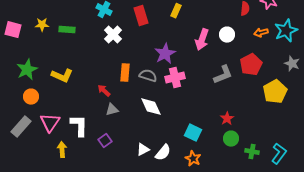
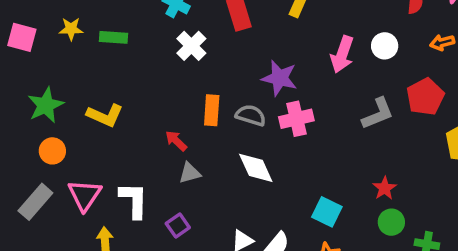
purple star: (165, 54) -> (280, 78), turned -30

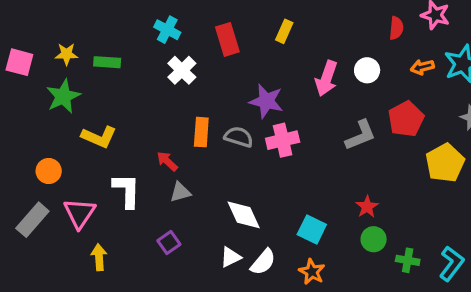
green star: (46, 105) -> (63, 96), moved
white diamond: (256, 168) -> (244, 215), moved
white L-shape: (134, 200) -> (127, 190), moved

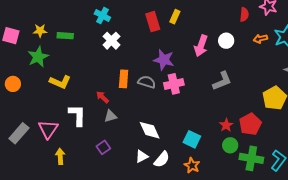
red rectangle: (227, 39) -> (153, 22), moved
red pentagon: (406, 119) -> (250, 124), moved
orange circle: (49, 171) -> (13, 84), moved
green cross: (408, 260) -> (251, 158), size x1.6

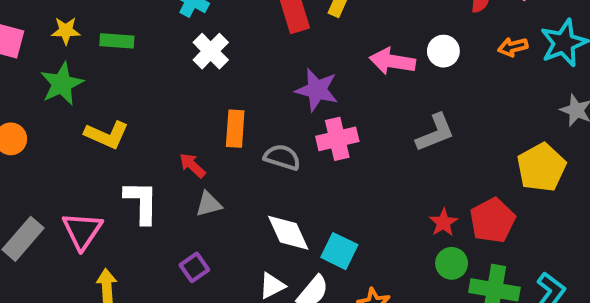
pink arrow: (201, 46) -> (392, 61), turned 80
gray semicircle: (147, 82) -> (282, 157), moved
cyan square: (192, 139) -> (339, 251), moved

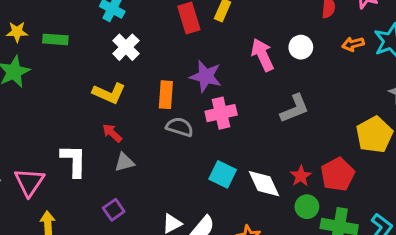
pink arrow: (392, 61) -> (262, 55), turned 56
orange rectangle: (235, 129) -> (166, 95), moved
yellow L-shape: (107, 135) -> (109, 93), moved
white diamond: (288, 233) -> (264, 184), moved
cyan square: (339, 251) -> (223, 174), moved

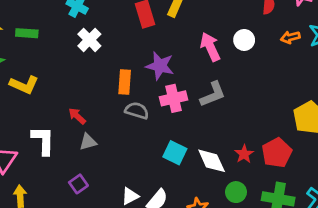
yellow L-shape: (109, 93) -> (24, 85), moved
gray L-shape: (295, 108) -> (213, 94), moved
green circle: (307, 207) -> (236, 192), moved

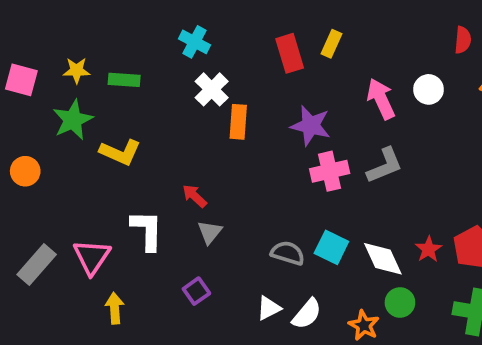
orange rectangle: (125, 82) -> (238, 122), moved
gray semicircle: (137, 111) -> (288, 253), moved
gray triangle: (88, 142) -> (210, 232), turned -36
green circle: (236, 192) -> (400, 302), moved

